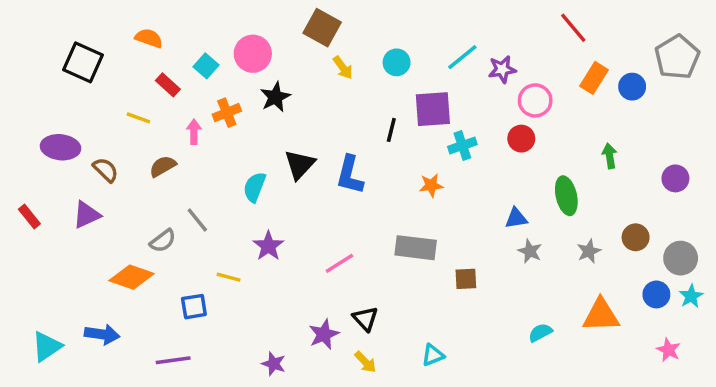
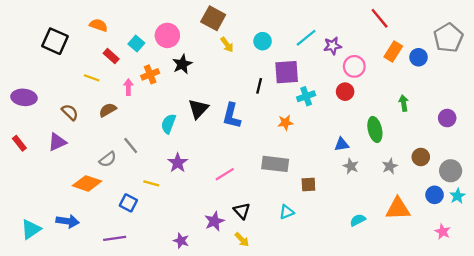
purple ellipse: (61, 147) -> (24, 97), moved
blue square: (194, 307) -> (128, 203), turned 36
cyan triangle: (433, 355) -> (287, 212), moved

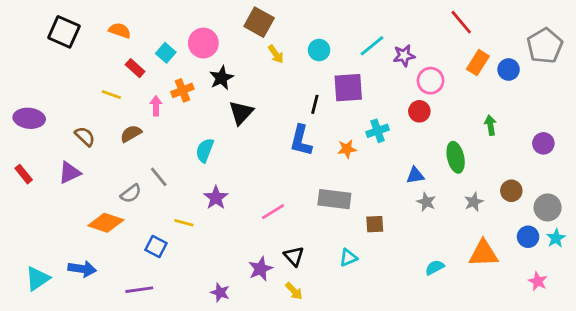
black square: (55, 41) -> (64, 32), moved
cyan cross: (306, 96) -> (378, 131), moved
black triangle: (198, 109) -> (241, 113), moved
blue L-shape: (232, 116) -> (301, 141), moved

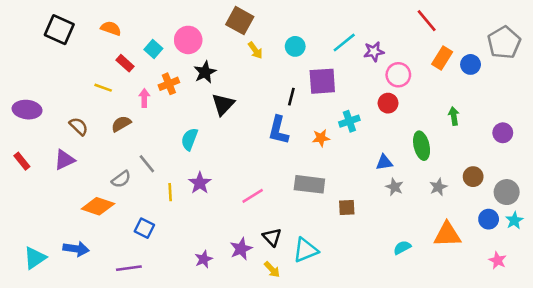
yellow line: (184, 223) -> (170, 192), moved, turned 72
cyan triangle: (348, 258) -> (306, 250), moved, size x1.5
purple star: (220, 292) -> (204, 259), moved, turned 30

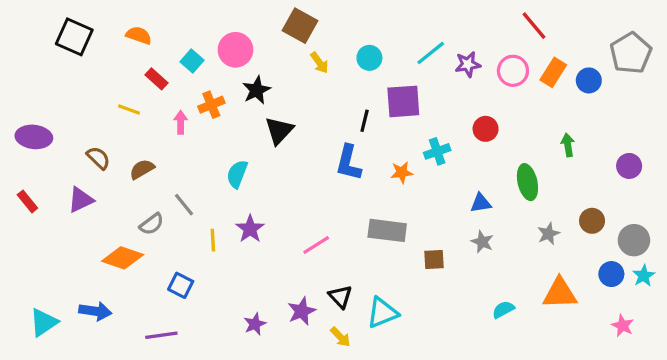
pink circle: (398, 75) -> (513, 71), moved
brown semicircle: (121, 124) -> (142, 169), moved
gray star: (394, 187) -> (482, 242), moved

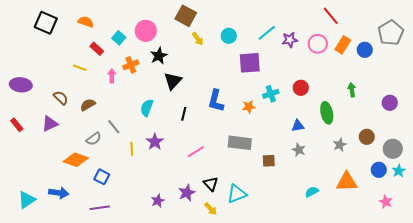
black line: (365, 121) -> (184, 114), moved
red circle: (486, 129) -> (301, 88), moved
blue square: (181, 285) -> (102, 177), moved

